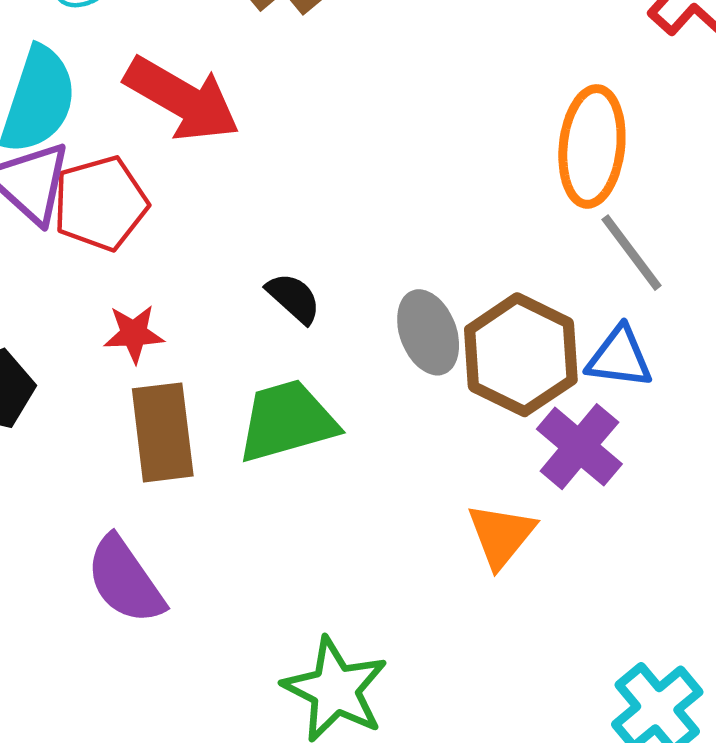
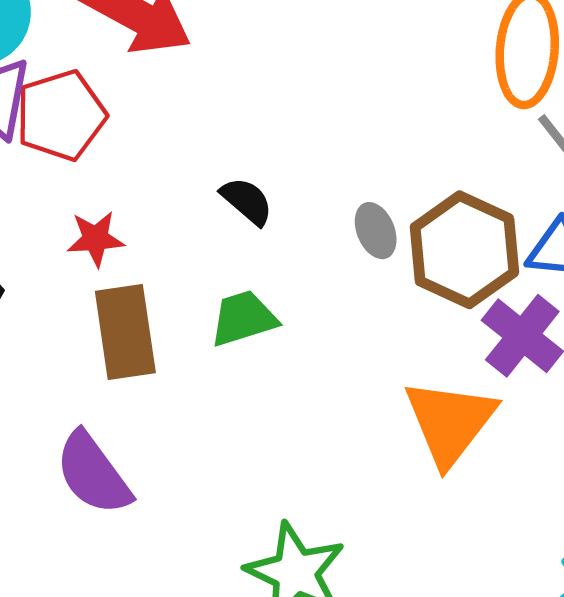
gray ellipse: (428, 332) -> (376, 231), size x0.7
green trapezoid: (287, 421) -> (243, 318), size x0.7
orange triangle: (501, 535) -> (450, 422), size x1.4

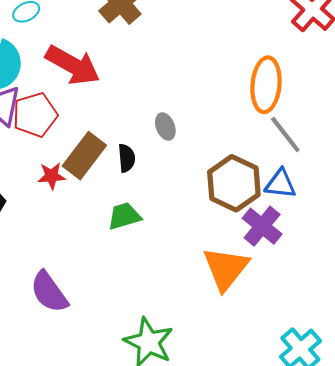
black semicircle: (247, 201) -> (127, 158), turned 44
gray ellipse: (376, 231) -> (165, 127), moved
brown rectangle: (125, 332) -> (84, 156), moved, turned 45

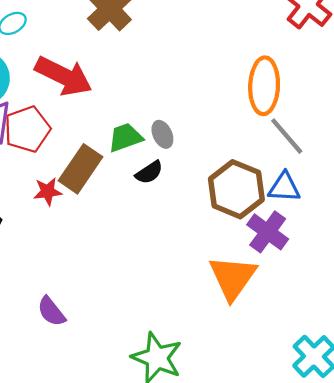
black semicircle: (127, 158) -> (149, 172), moved, turned 64
green trapezoid: (124, 216) -> (125, 137), moved
purple semicircle: (49, 292) -> (51, 311), size x0.7

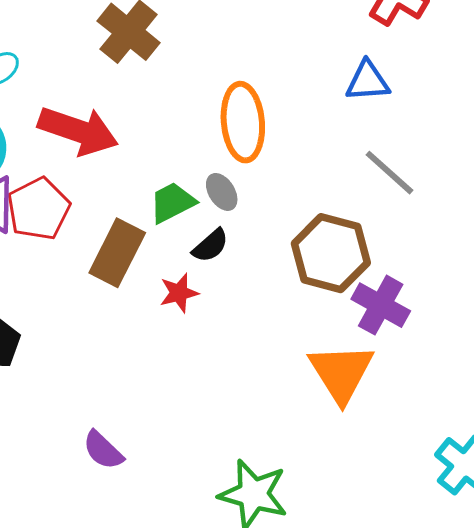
orange ellipse: (264, 86) -> (243, 122), moved
blue triangle: (284, 187) -> (368, 81), moved
red star: (48, 192) -> (179, 293), moved

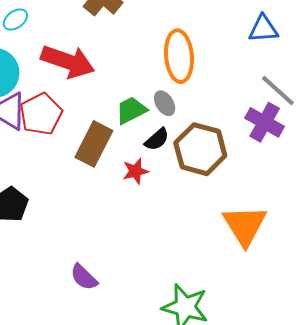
brown hexagon: (331, 253) -> (200, 149), moved
purple cross: (381, 305) -> (265, 122), moved

